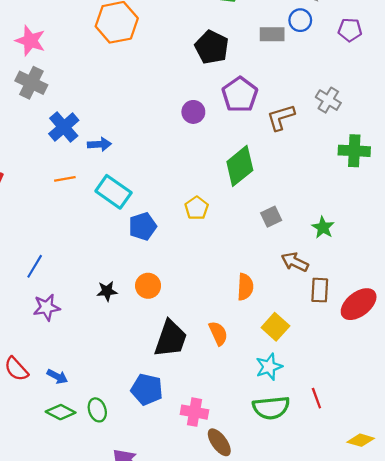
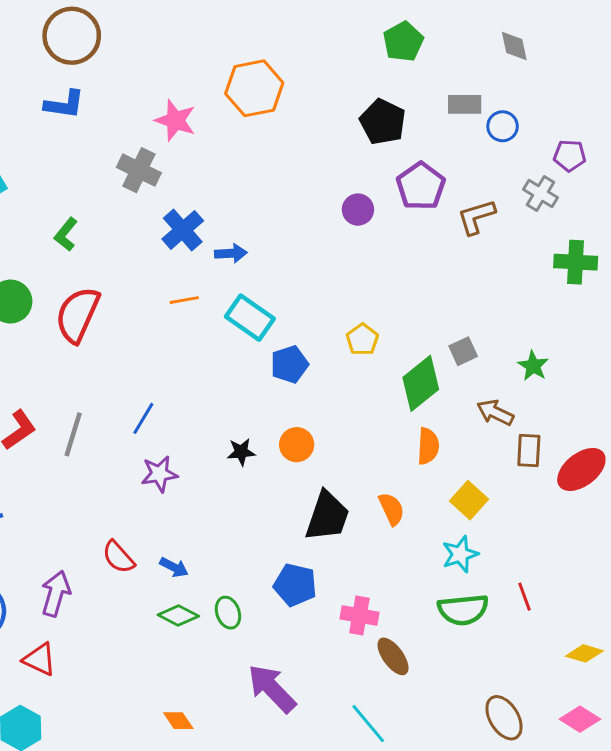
blue circle: (300, 20) -> (503, 126), moved
purple pentagon: (350, 30) -> (570, 155), moved
pink star: (30, 41) -> (175, 120), moved
green diamond: (240, 166) -> (421, 383), moved

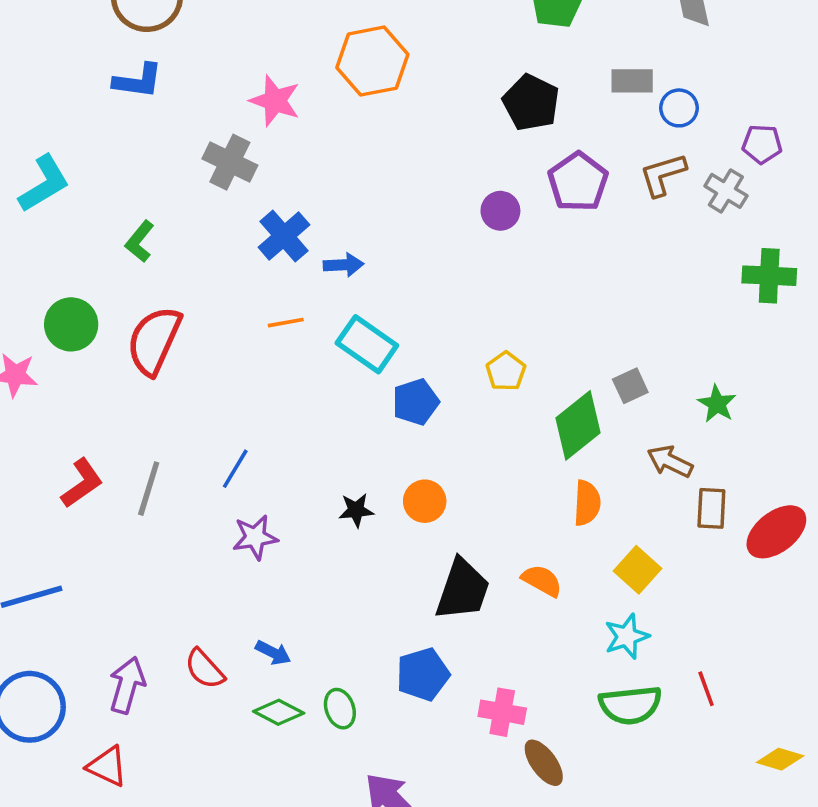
brown L-shape: (476, 217) -> (663, 175), moved
orange semicircle: (392, 509) -> (542, 581), turned -36
red semicircle: (118, 557) -> (205, 669), moved
blue pentagon: (295, 585) -> (423, 674), turned -30

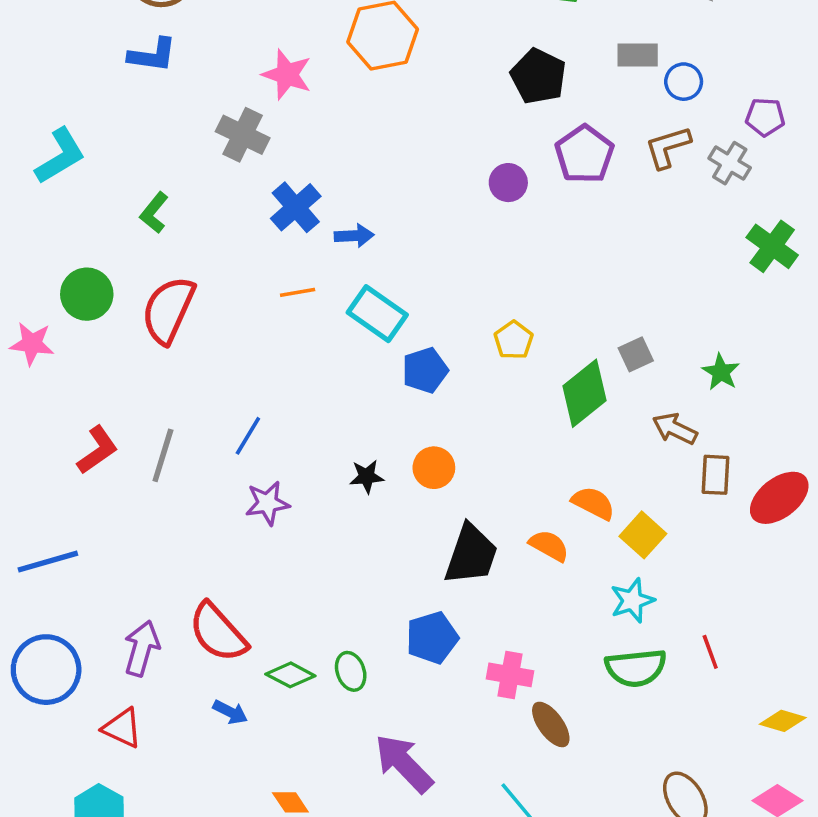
green cross: (769, 276) -> (772, 246), turned 33
orange semicircle: (587, 503) -> (593, 503), moved, turned -66
blue arrow: (273, 653) -> (230, 712), moved
red semicircle: (205, 669) -> (218, 632), size x1.5

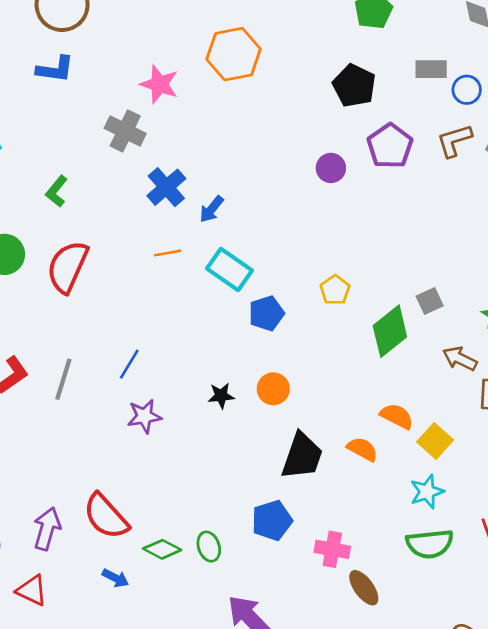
blue arrow: (354, 236) -> (212, 209), turned 132

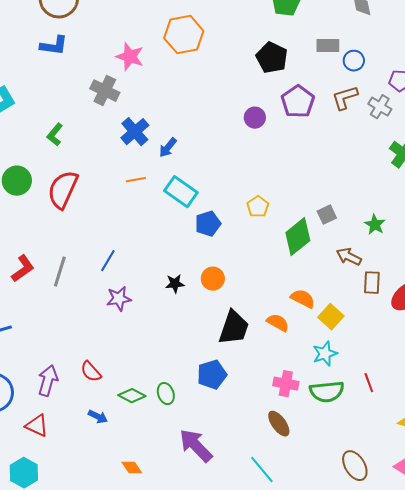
red semicircle: (106, 516) -> (91, 372), size x0.6
pink cross: (332, 549) -> (286, 384), moved

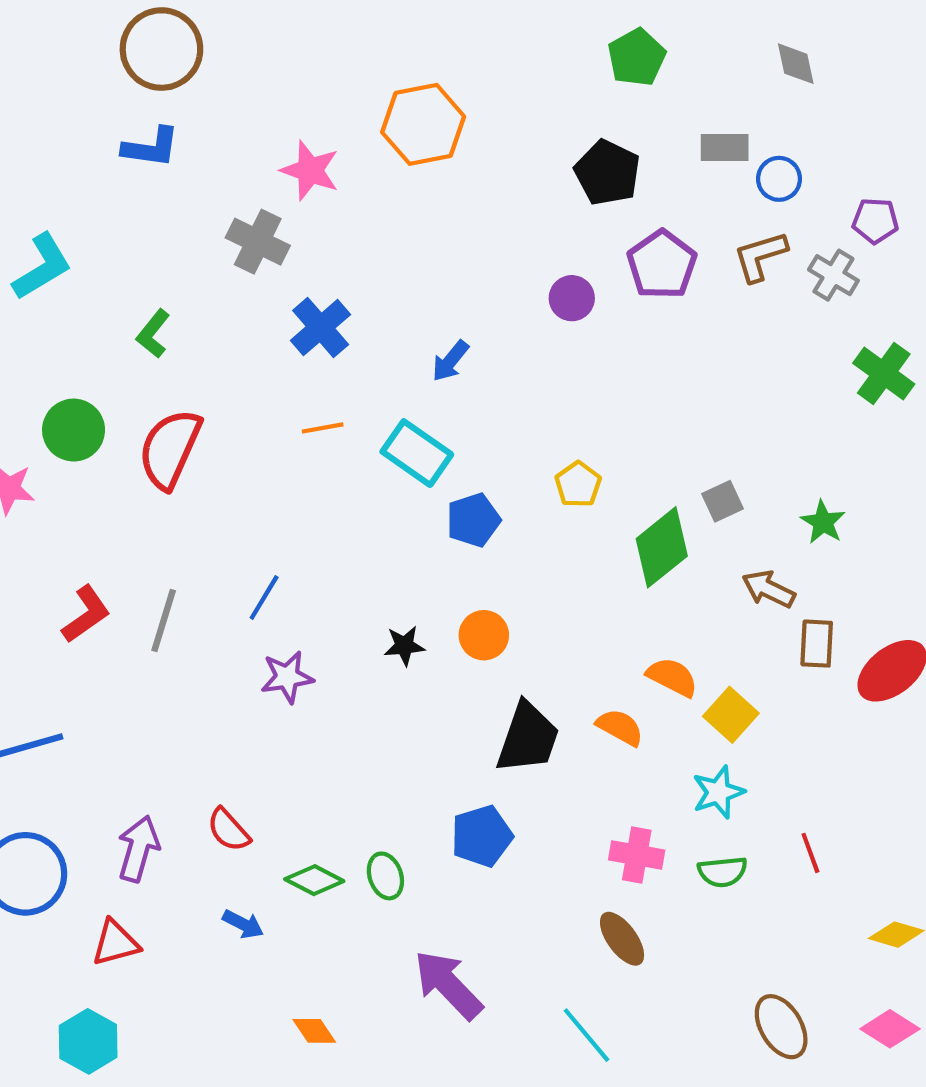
blue arrow: (168, 148) -> (450, 361), moved
green semicircle: (327, 392) -> (722, 872), size x0.7
red triangle: (37, 426) -> (115, 943), turned -40

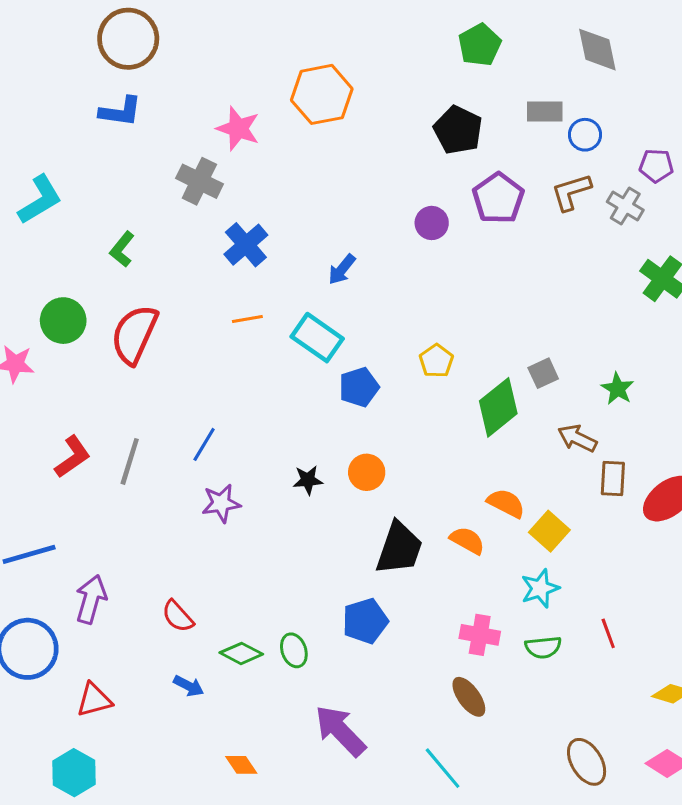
gray diamond: (796, 64) -> (597, 50), size x1.4
purple arrow: (138, 849) -> (91, 599), moved

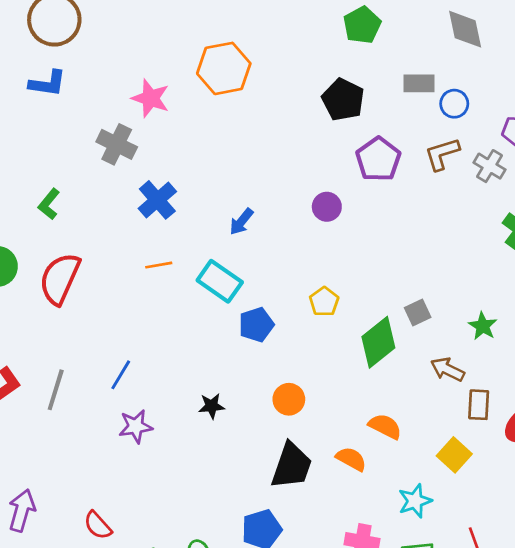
purple circle: (432, 223) -> (327, 207), moved
orange circle: (367, 472) -> (289, 399), moved
yellow square: (549, 531) -> (454, 455), moved

